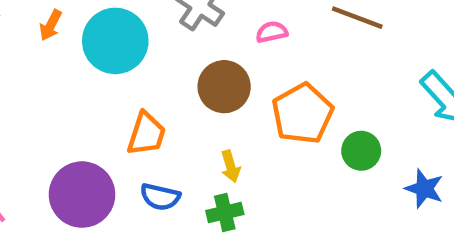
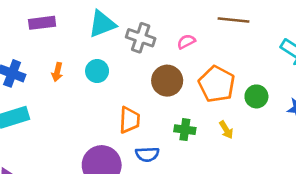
cyan circle: (115, 41) -> (97, 71), size x0.6
yellow arrow: (231, 166) -> (226, 130), moved
green cross: (225, 212) -> (185, 130), moved, turned 36

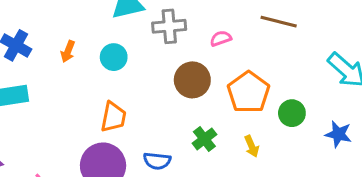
gray cross: (141, 38) -> (169, 26), turned -32
orange trapezoid: (129, 120) -> (113, 117), moved
green cross: (185, 130) -> (204, 139), turned 36

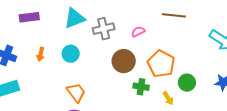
green circle: (292, 113) -> (187, 83), moved
orange trapezoid: (113, 117) -> (76, 92), turned -40
green cross: (204, 139) -> (141, 87), moved, turned -35

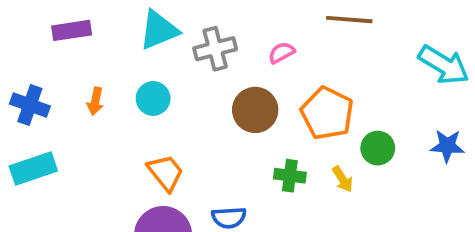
green cross: (141, 87) -> (290, 176), moved

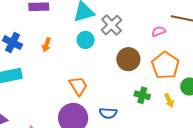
gray cross: (215, 49) -> (112, 25), turned -35
pink semicircle: (281, 53) -> (159, 31), moved
cyan circle: (153, 98) -> (86, 40), moved

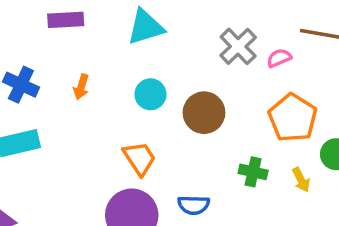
gray cross: (112, 25) -> (238, 46), moved
cyan circle: (86, 40) -> (150, 94), moved
brown circle: (128, 59) -> (204, 113), moved

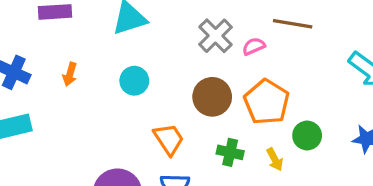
brown circle: (204, 113) -> (212, 97), moved
orange trapezoid: (139, 158) -> (169, 139), moved

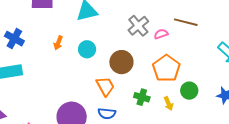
orange arrow: (70, 74) -> (58, 43), moved
brown circle: (212, 97) -> (121, 62), moved

